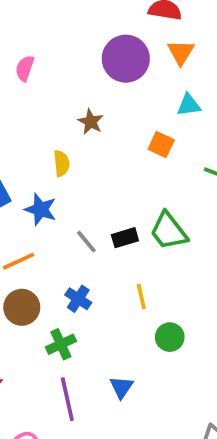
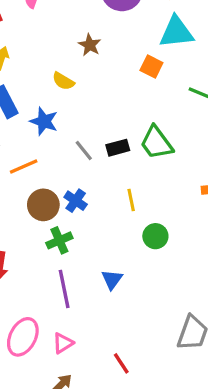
cyan triangle: (189, 105) -> (176, 32), size x1.6
yellow semicircle: (62, 163) -> (63, 81), turned 125
brown circle: (22, 307) -> (43, 205), moved

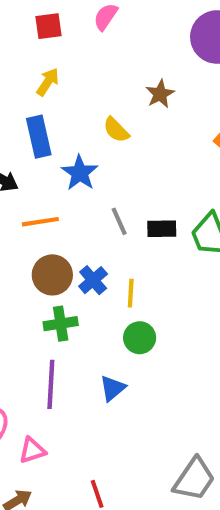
yellow line: (131, 200) -> (131, 293), moved
green circle: (155, 236) -> (140, 338), moved

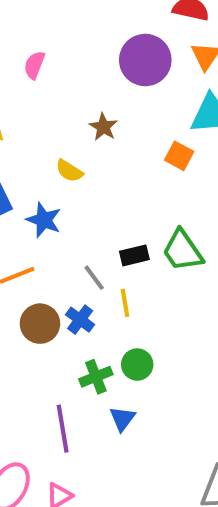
gray line: (119, 221) -> (94, 278), moved
yellow line: (131, 293) -> (125, 303), moved
green cross: (61, 324) -> (96, 377), moved

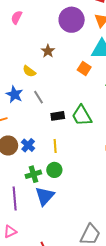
gray line: (94, 278) -> (38, 97), moved
yellow line: (125, 303) -> (55, 146), moved
blue triangle: (122, 419) -> (45, 196), size x1.5

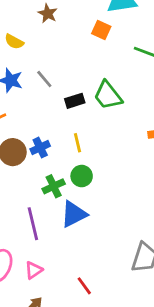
yellow semicircle: (29, 71) -> (14, 42), moved
blue cross: (28, 145) -> (40, 148), turned 32
blue triangle: (45, 196) -> (74, 214), turned 30

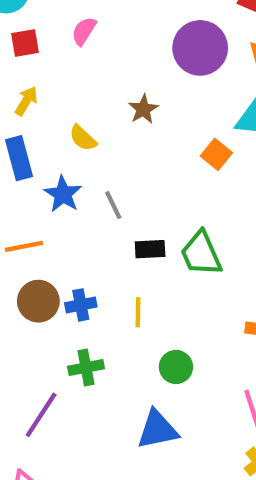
green circle: (82, 176) -> (176, 367), moved
blue triangle: (74, 214) -> (158, 430), moved
purple line: (33, 224) -> (41, 415), turned 32

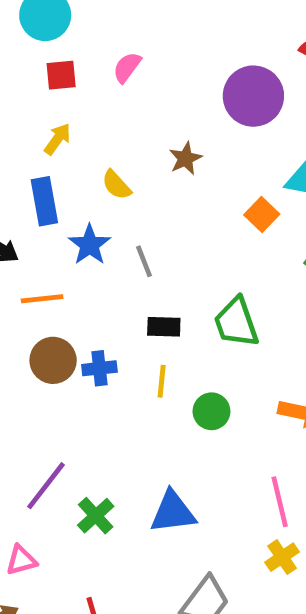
black rectangle: (150, 249) -> (164, 327), moved
green cross: (86, 367) -> (96, 516), moved, turned -36
green circle: (176, 367) -> (211, 411), moved

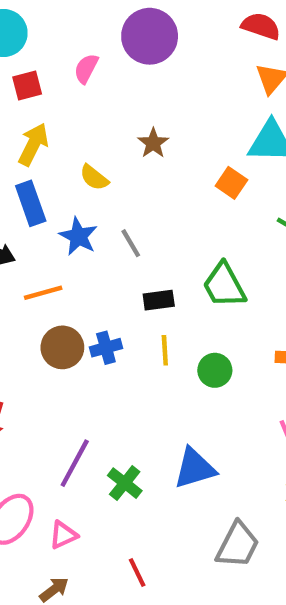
purple circle: (253, 96) -> (150, 36), moved
yellow arrow: (57, 139) -> (33, 144), size x1.4

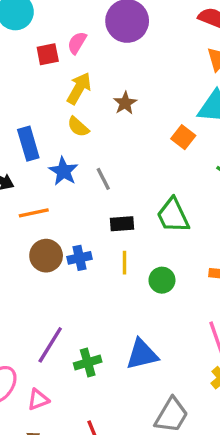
red square: (27, 86) -> (48, 54), moved
yellow arrow: (33, 144) -> (79, 88), moved
green cross: (125, 483) -> (88, 363), turned 32

